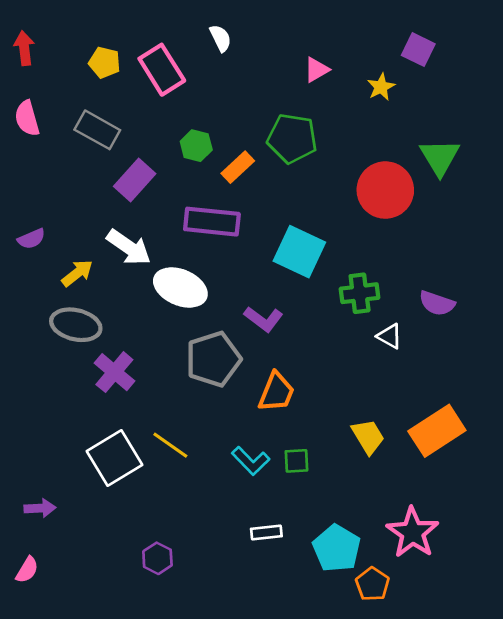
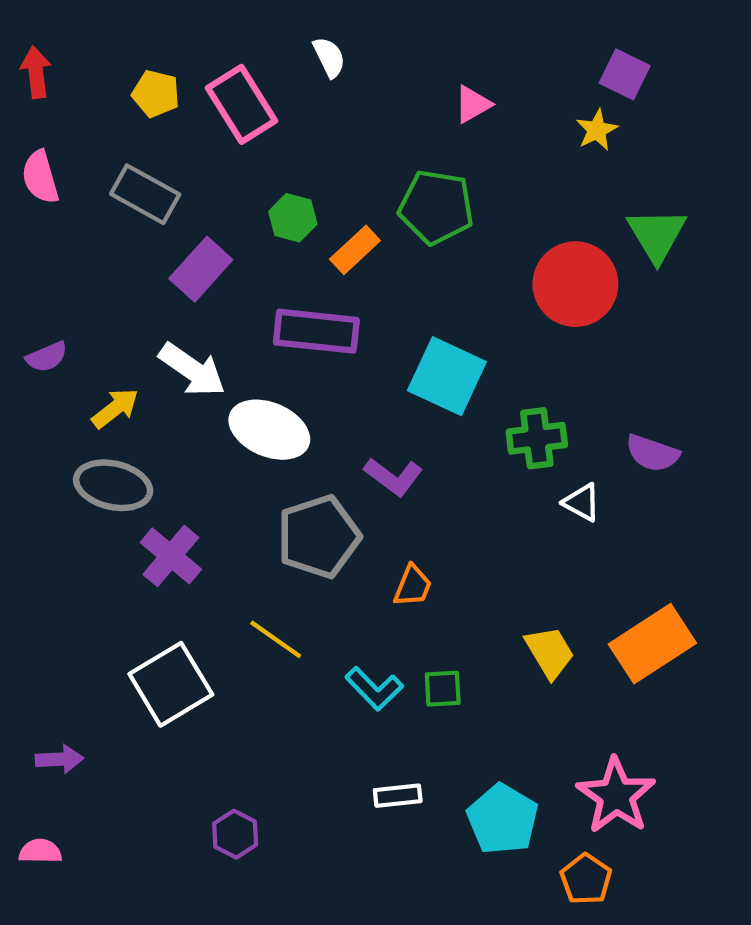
yellow star: (381, 87) -> (597, 130), moved
orange trapezoid: (276, 392) -> (413, 586), size x0.7
yellow line: (170, 445) -> (276, 639), moved
pink semicircle: (27, 570) -> (40, 851), turned -120
orange pentagon: (372, 584) -> (586, 879), moved

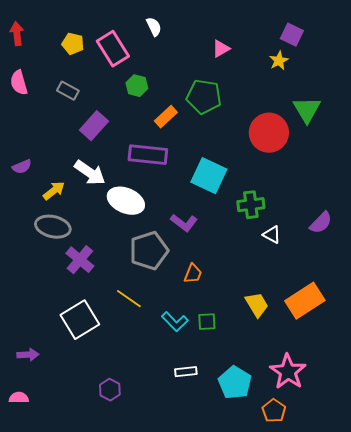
gray rectangle: (145, 194) -> (68, 91), size x0.7
green hexagon: (293, 218) -> (137, 86), moved
purple semicircle: (652, 453) -> (321, 223), moved, turned -65

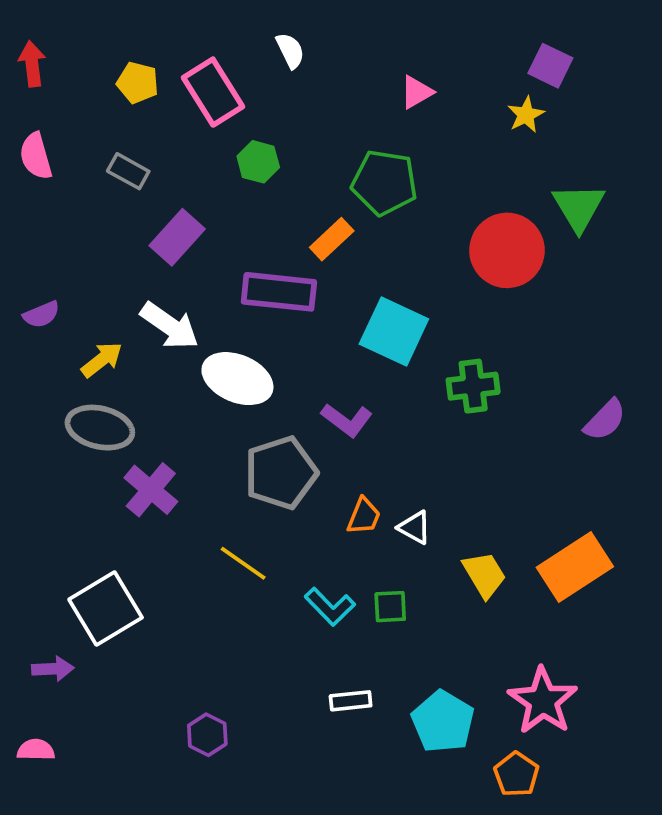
orange rectangle: (166, 117) -> (332, 239), moved
white triangle: (272, 235) -> (415, 527), moved
white square: (80, 320) -> (106, 608), moved

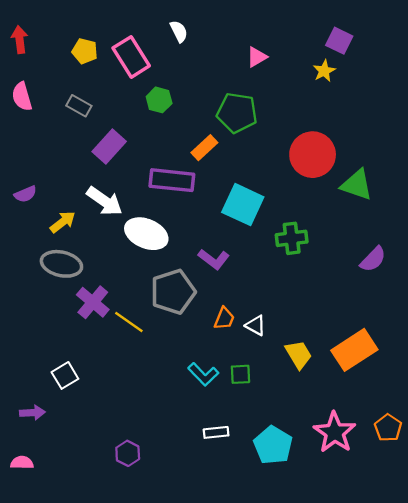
green triangle: (579, 207) -> (357, 185), moved, turned -40
yellow line: (243, 563) -> (129, 322), moved
white square: (106, 608) -> (65, 375), size x0.6
orange pentagon: (516, 774) -> (388, 428), moved

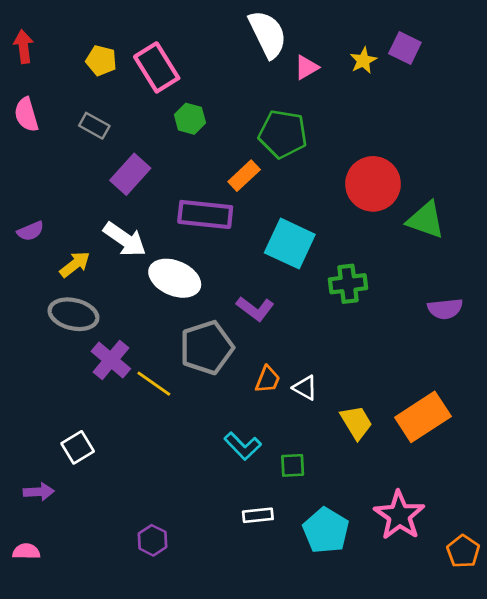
white semicircle: (179, 31) -> (268, 34), moved, size x1.8
yellow star: (324, 71) -> (363, 60), moved
purple semicircle: (373, 259) -> (445, 309), turned 40
green square: (240, 374) -> (293, 465), moved
orange pentagon: (388, 428) -> (463, 551), moved

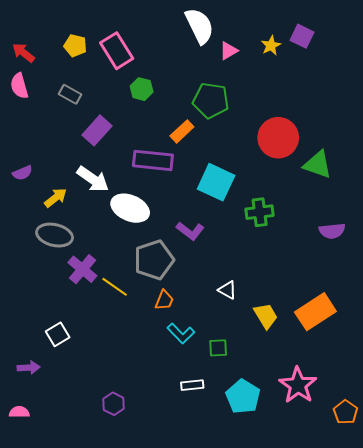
red arrow: (24, 47) -> (23, 53), moved, turned -45
orange trapezoid: (268, 379) -> (164, 300), moved

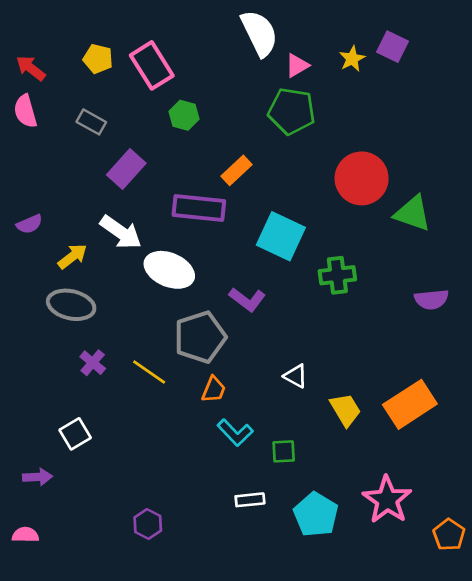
green pentagon: (211, 100) -> (292, 111), moved
purple cross: (82, 269) -> (93, 363), moved, size x0.7

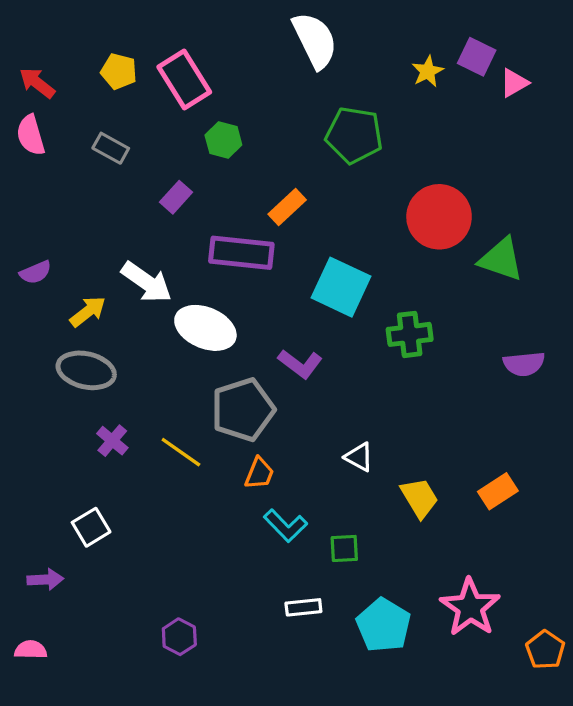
pink triangle: (297, 65) -> (514, 83), moved
purple rectangle: (126, 169) -> (176, 197), moved, size x0.7
orange rectangle: (410, 404) -> (498, 491), size x0.6

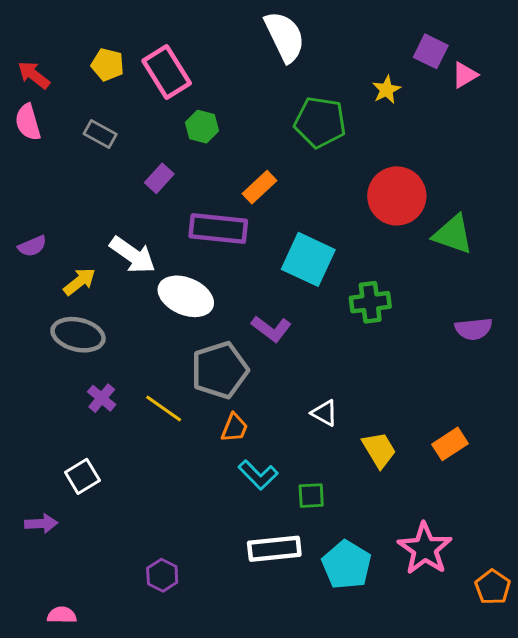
yellow star: (428, 71) -> (386, 90), moved
white rectangle: (303, 607) -> (274, 549), size x1.6
pink semicircle: (31, 650) -> (62, 615), moved

